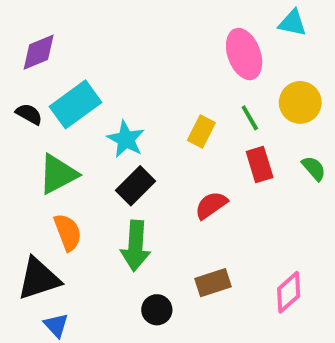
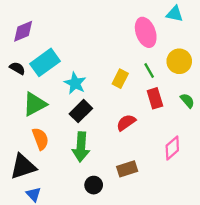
pink diamond: (289, 292) -> (172, 148), moved

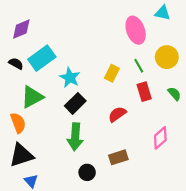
orange semicircle: (40, 139) -> (18, 123), moved

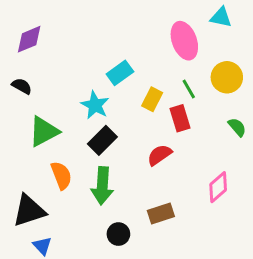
cyan rectangle: (42, 58) -> (120, 73), moved, size x0.7
red rectangle: (144, 92) -> (180, 118), moved
orange semicircle: (18, 123) -> (61, 175), moved

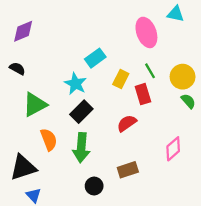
yellow circle: (227, 77) -> (183, 77), moved

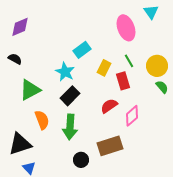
cyan triangle: (176, 14) -> (151, 12), turned 42
pink diamond: (173, 149) -> (132, 116), moved
brown rectangle: (128, 170) -> (110, 146), size x1.4

